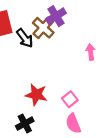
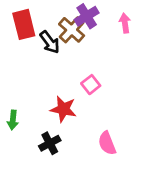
pink arrow: (91, 52) -> (125, 23), moved
pink square: (70, 99) -> (91, 85), moved

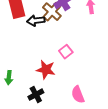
black arrow: (50, 42) -> (36, 21), turned 120

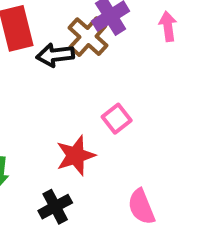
red star: (46, 70) -> (76, 155), turned -30

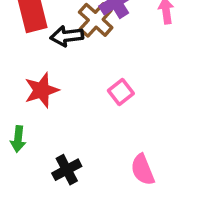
red star: (76, 155) -> (42, 90), moved

